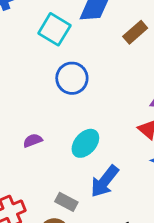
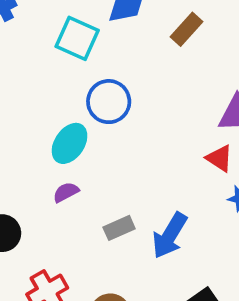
cyan ellipse: (85, 143) -> (70, 143), moved
gray rectangle: (66, 202) -> (119, 228), moved, turned -45

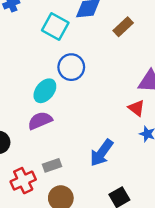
purple semicircle: (66, 192) -> (40, 121), size x1.5
gray rectangle: (119, 228) -> (52, 165), moved

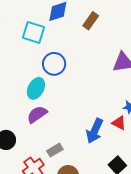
red triangle: (136, 108) -> (119, 123), moved

